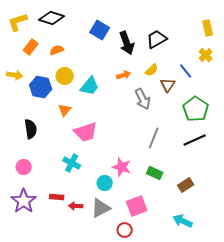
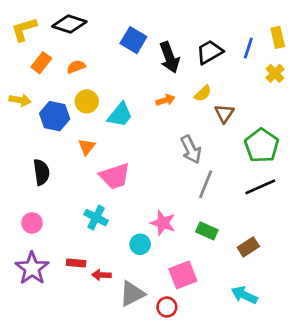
blue line: (186, 71) -> (248, 48), moved, turned 56
gray arrow: (143, 99) -> (191, 149), moved
gray triangle: (101, 208) -> (132, 294), moved

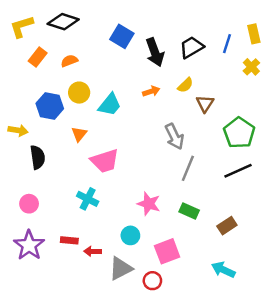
yellow arrow: (20, 100) -> (18, 130), moved
cyan circle: (140, 244) -> (130, 235), moved

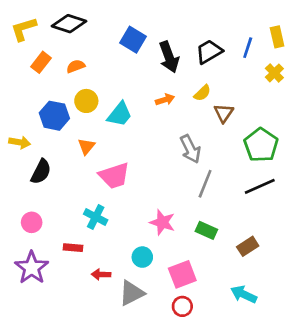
black semicircle: (38, 157) -> (41, 172), turned 35
red rectangle: (69, 240) -> (73, 248), moved
red circle: (152, 281) -> (182, 306), moved

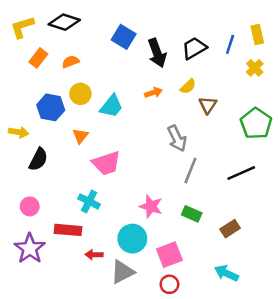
green pentagon: (261, 145) -> (256, 124), moved
red rectangle: (73, 248) -> (68, 230), size x1.5
cyan circle: (142, 257) -> (132, 239), size x1.5

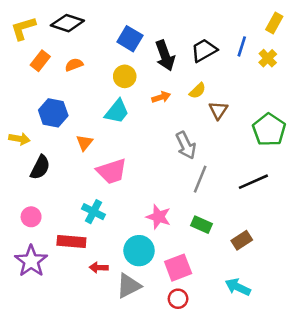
yellow rectangle: (257, 34) -> (274, 23), moved, turned 42
yellow cross: (255, 68) -> (268, 58), moved
yellow circle: (80, 94) -> (125, 76), moved

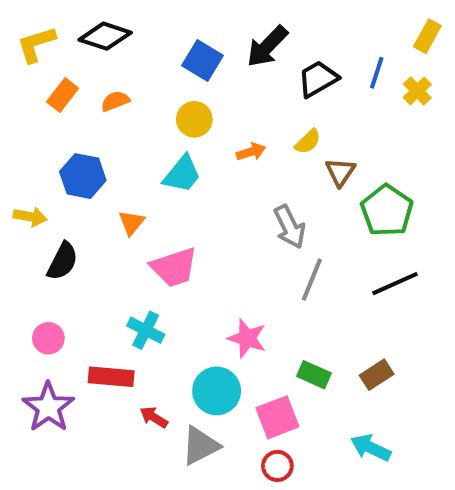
black arrow: (165, 56) -> (267, 46), moved, turned 64
green pentagon: (269, 130) -> (387, 211), moved
green rectangle: (201, 225) -> (314, 375), moved
red arrow: (99, 268) -> (154, 417), turned 30

